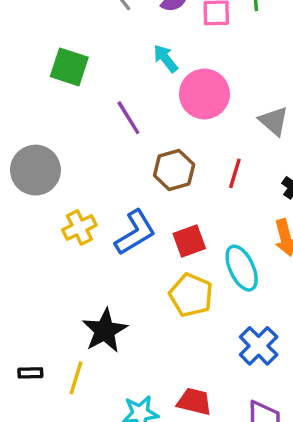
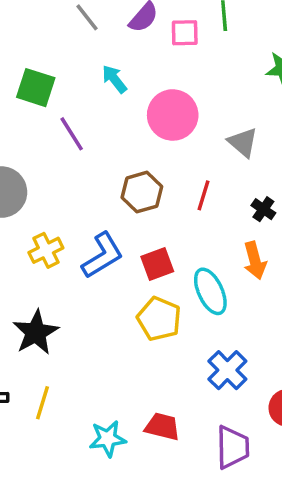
cyan arrow: (166, 59) -> (114, 79), moved
purple line: (128, 118) -> (72, 134), moved
black star: (105, 331) -> (36, 332), moved

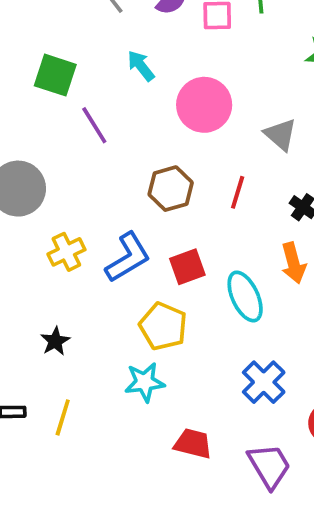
yellow pentagon: (159, 319) -> (163, 326), moved
black star: (36, 332) -> (55, 341), size x0.6
cyan star: (108, 439) -> (145, 382), moved
purple trapezoid: (233, 447) -> (269, 466), turned -30

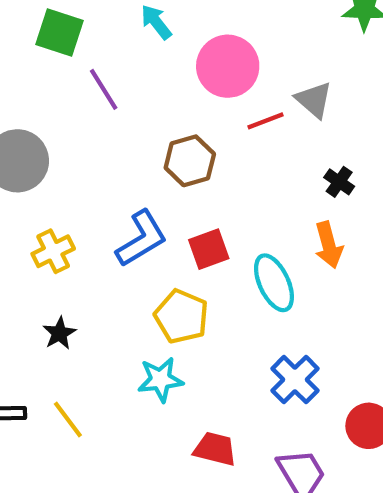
red line: (238, 192) -> (266, 121), moved, turned 52
yellow cross: (66, 252) -> (53, 251), moved
yellow line: (63, 417) -> (68, 420), turned -54

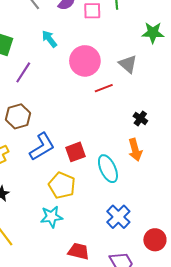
purple line: (104, 89) -> (23, 72), turned 65
gray triangle: (314, 100) -> (128, 64), moved
brown hexagon: (190, 161) -> (18, 116), moved

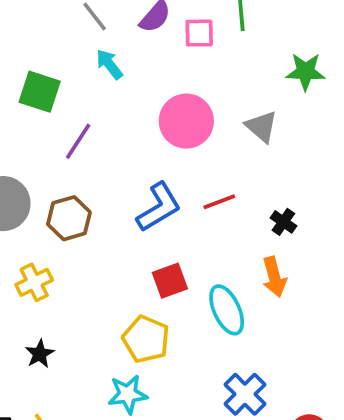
cyan arrow: (49, 39) -> (109, 64), moved
red line: (104, 88) -> (219, 202), moved
blue L-shape: (42, 147) -> (159, 207), moved

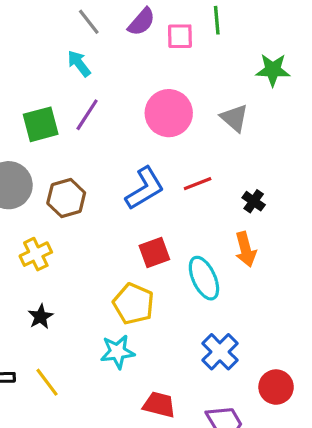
cyan arrow: (109, 64) -> (79, 63), moved
green square: (40, 92) -> (41, 124), moved, turned -33
purple line: (78, 141) -> (87, 115), moved

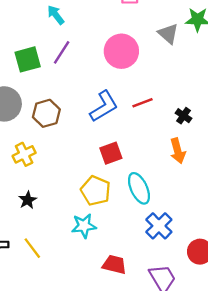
gray triangle: (234, 118) -> (168, 34), moved
cyan ellipse: (204, 278) -> (139, 188), moved

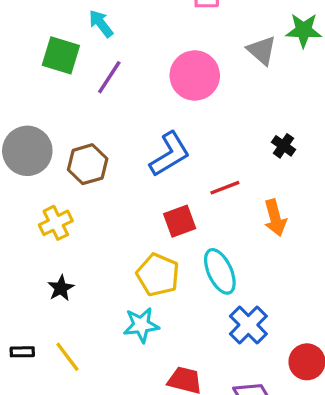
green square: (28, 59) -> (61, 55), moved, turned 32
red line: (142, 103) -> (225, 188), moved
black cross: (184, 116) -> (283, 146), moved

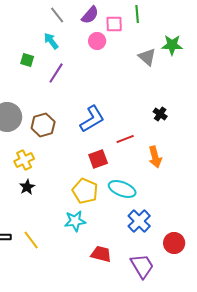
green square: (61, 55) -> (27, 60), size x0.6
pink circle: (195, 75) -> (97, 41), moved, size x0.6
cyan ellipse: (220, 271) -> (122, 189), turned -44
black star: (61, 288) -> (27, 187), moved

